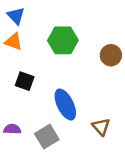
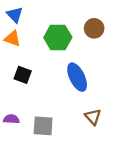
brown circle: (111, 55) -> (94, 28), moved
blue ellipse: (65, 104) -> (77, 77), moved
gray square: (47, 137) -> (43, 126), turned 35

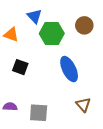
blue triangle: (15, 15) -> (35, 16), moved

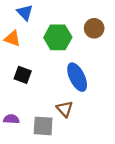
blue triangle: (35, 16) -> (25, 12), moved
brown triangle: (83, 105) -> (65, 109), moved

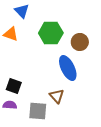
brown circle: (94, 28) -> (80, 42), moved
black square: (23, 75) -> (14, 86), moved

